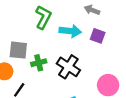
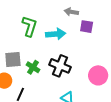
purple square: (98, 36) -> (87, 27), moved
green cross: (39, 63) -> (33, 67), turned -32

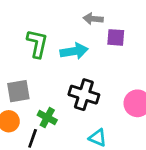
green cross: (33, 67) -> (47, 118), moved

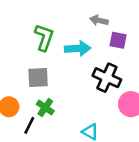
gray square: (18, 91) -> (38, 78), moved
black cross: (84, 95) -> (107, 78), moved

